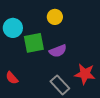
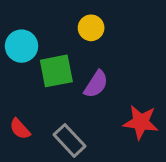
purple semicircle: (58, 51) -> (96, 84), turned -36
gray rectangle: (60, 85) -> (70, 140), moved

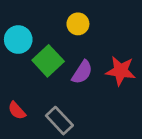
green square: (56, 71) -> (48, 61), turned -32
red star: (141, 122) -> (121, 71), moved

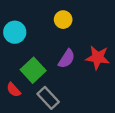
green square: (48, 61) -> (33, 70), moved

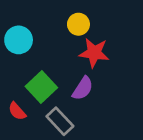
red star: (98, 58) -> (94, 53), moved
purple semicircle: (67, 59) -> (83, 88), moved

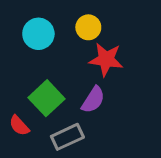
cyan circle: (19, 40) -> (38, 34), moved
gray rectangle: (60, 121) -> (67, 137), turned -72

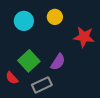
red star: (106, 60) -> (84, 37), moved

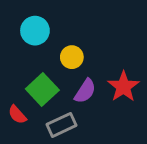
yellow circle: (55, 17) -> (72, 57), moved
red star: (84, 37) -> (123, 87), moved, turned 30

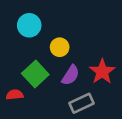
red semicircle: (17, 115) -> (15, 95), turned 126
gray rectangle: (62, 125) -> (82, 103), moved

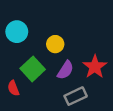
cyan circle: (29, 25) -> (17, 32), moved
red semicircle: (15, 95) -> (13, 88), turned -105

